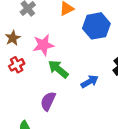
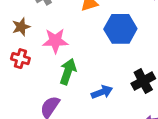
red cross: (17, 65) -> (20, 59), turned 35
green arrow: (58, 69) -> (68, 72), turned 60

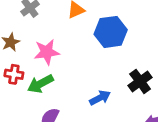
green arrow: (68, 72) -> (40, 84), moved, turned -130

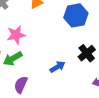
blue hexagon: (111, 32) -> (76, 15), moved

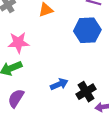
black cross: (87, 53) -> (86, 92), moved

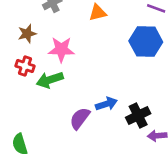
purple semicircle: (16, 98) -> (80, 118), moved

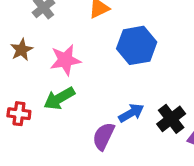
blue hexagon: (146, 42) -> (137, 45), moved
red cross: (25, 66) -> (19, 114), moved

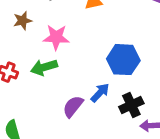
blue hexagon: (137, 45) -> (123, 60), moved
blue arrow: (131, 113) -> (100, 93), turned -30

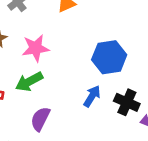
black cross: (131, 105) -> (127, 102), turned -30
purple semicircle: (73, 106) -> (40, 119), moved

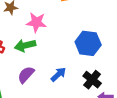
blue arrow: (92, 96) -> (58, 74), moved

